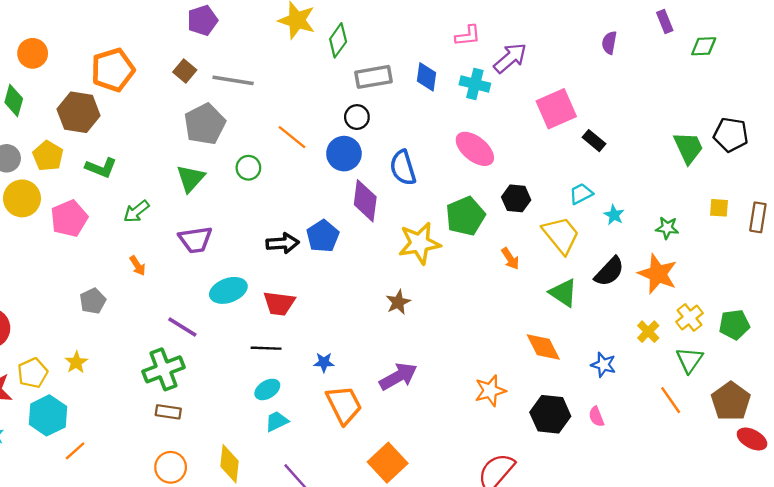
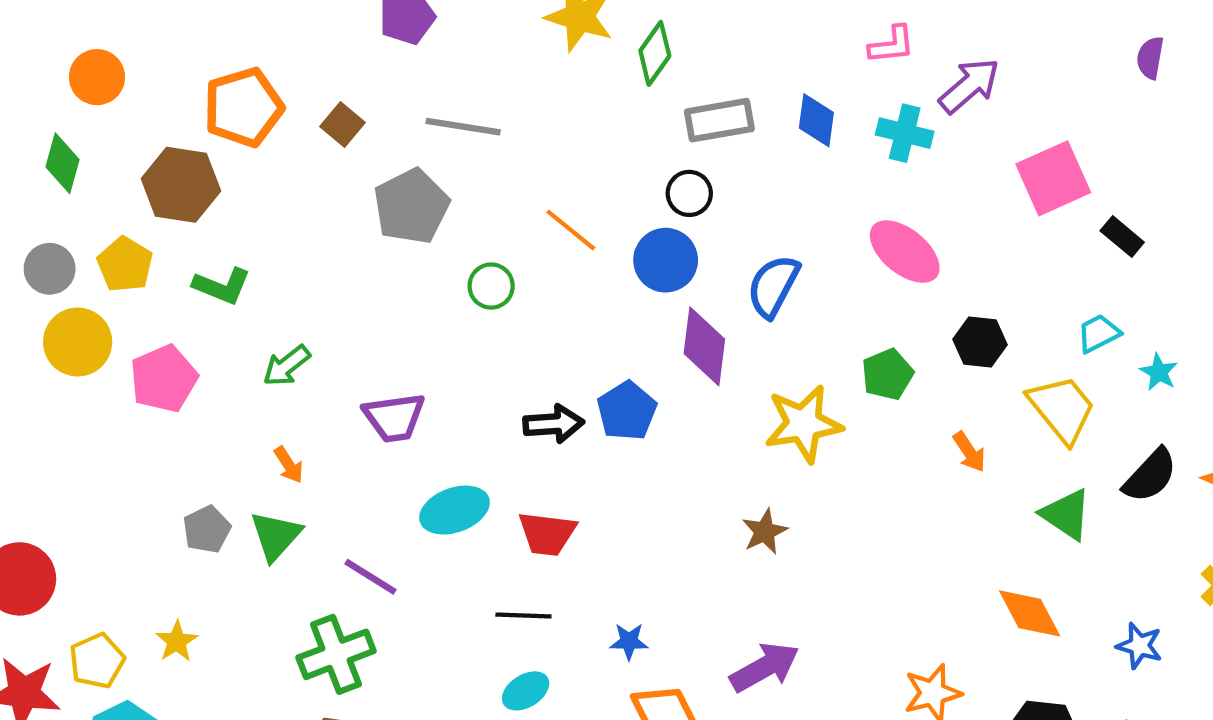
brown square: (185, 71) -> (343, 124), moved
blue semicircle: (403, 168) -> (773, 286), turned 45
green triangle: (191, 178) -> (276, 536), moved
green pentagon: (465, 216) -> (887, 374), size x0.7

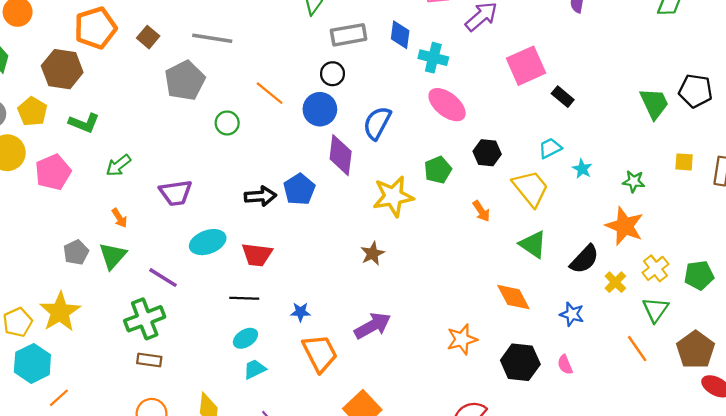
cyan cross: (905, 133) -> (433, 58), moved
black semicircle: (1150, 476) -> (584, 259), moved
yellow star: (177, 641) -> (60, 312), size x1.8

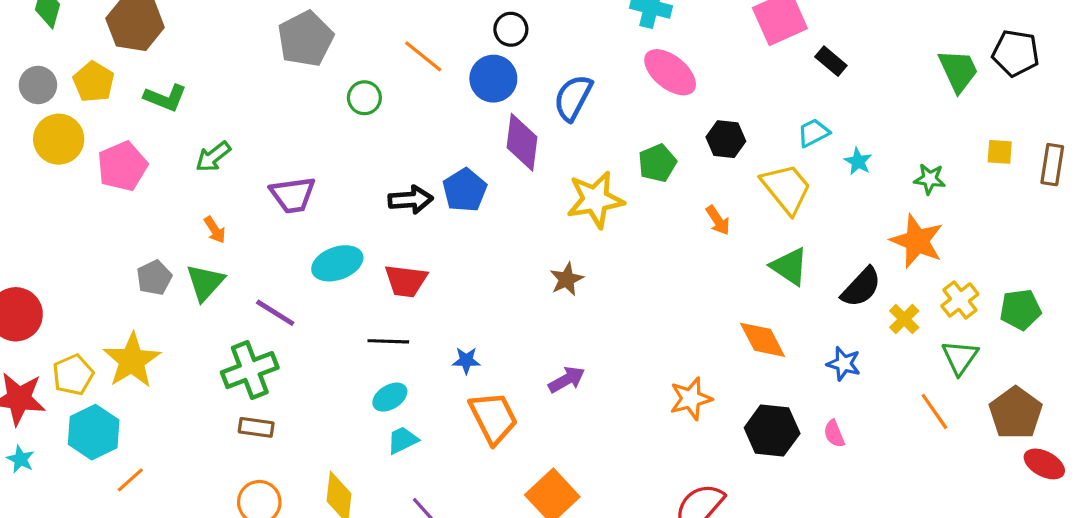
purple arrow: (373, 326) -> (567, 380), size x0.7

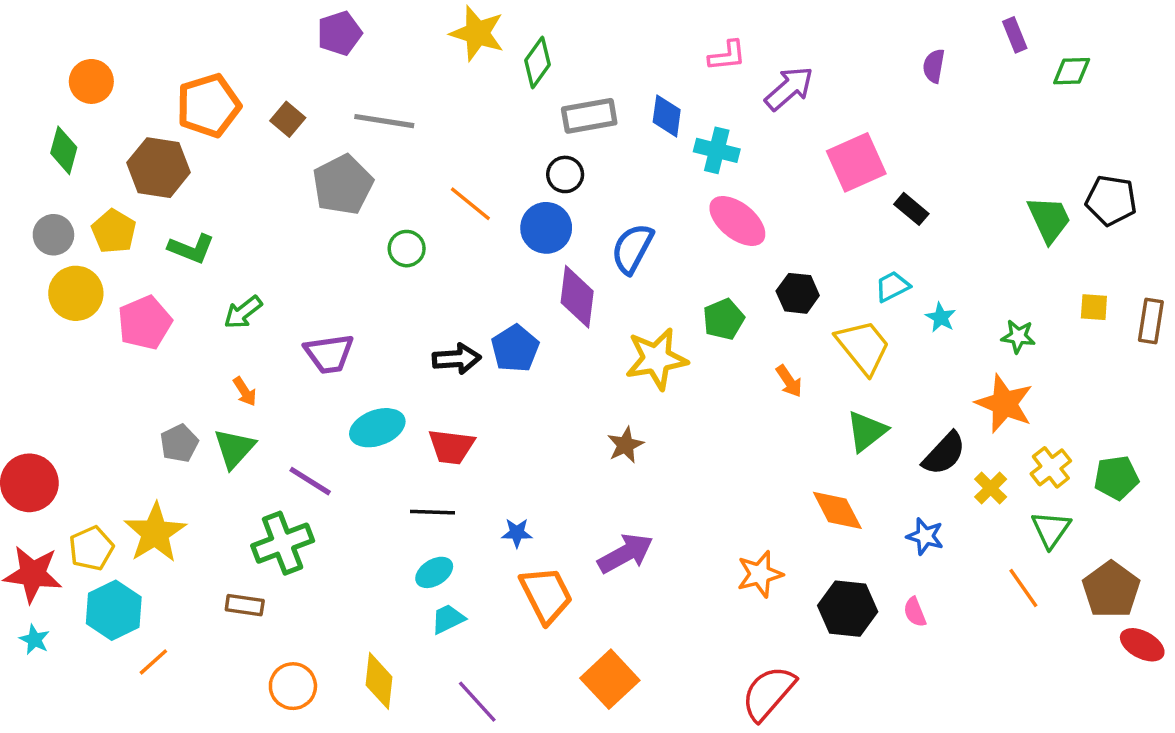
green triangle: (790, 267) -> (867, 431), turned 48
purple arrow: (567, 380) -> (625, 553), size x1.4
brown rectangle: (256, 427) -> (245, 605), moved

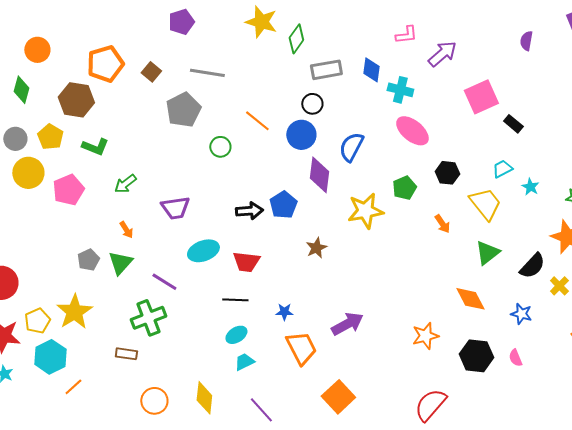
brown star: (625, 445) -> (316, 248), moved

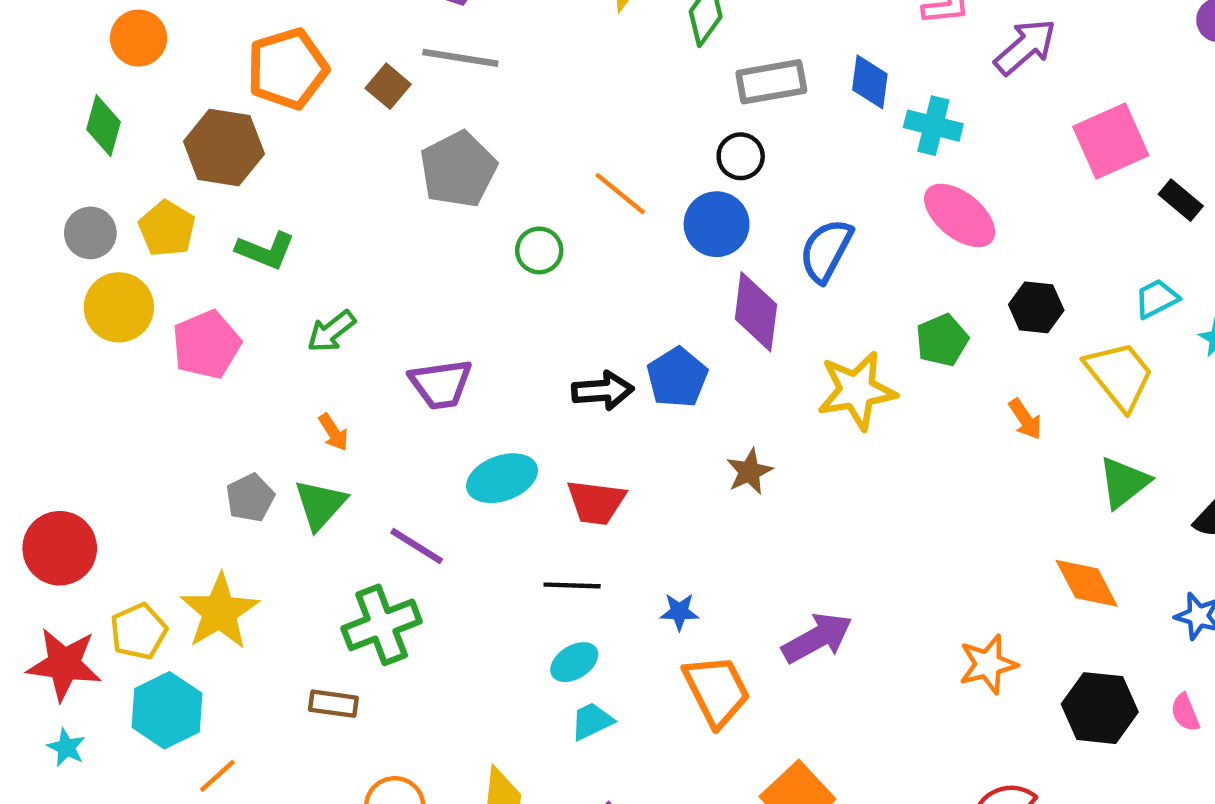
gray line: (207, 73) -> (460, 58), moved

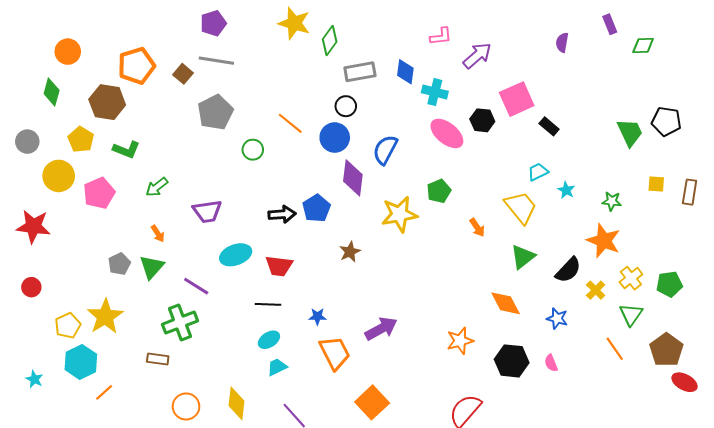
gray circle: (90, 233) -> (27, 142), moved
black hexagon: (1036, 307) -> (482, 120), moved
red circle: (60, 548) -> (31, 287), size x0.6
red star: (64, 664) -> (33, 226), moved

